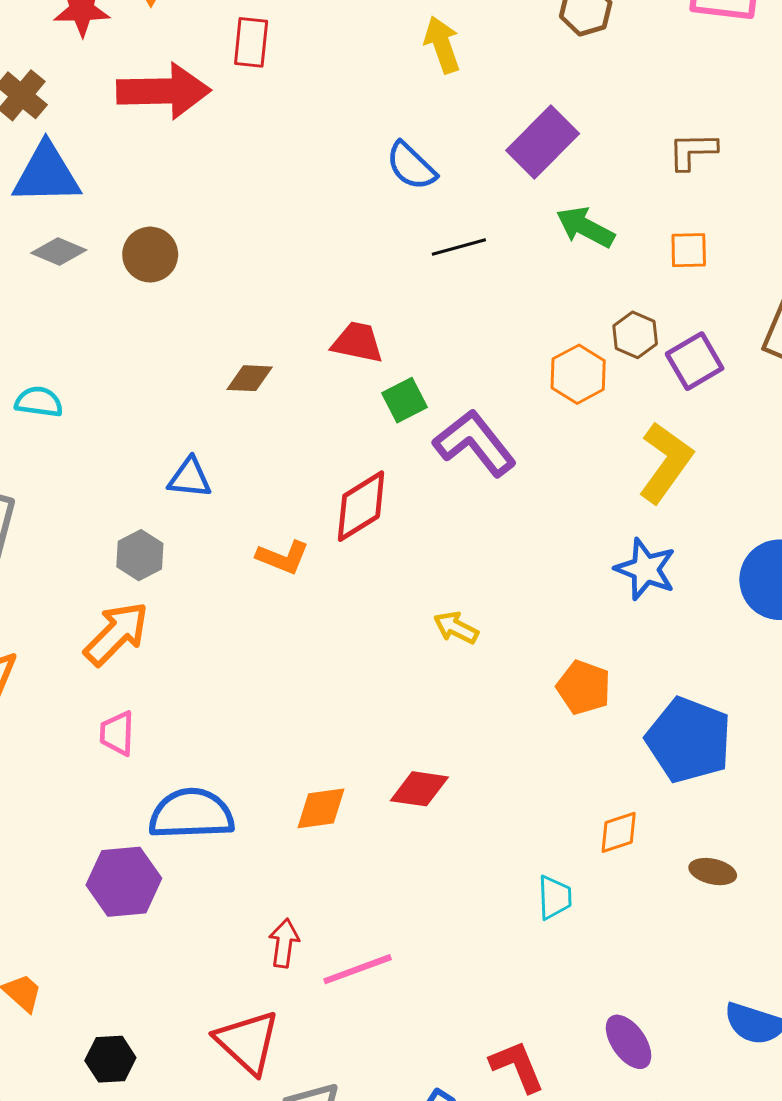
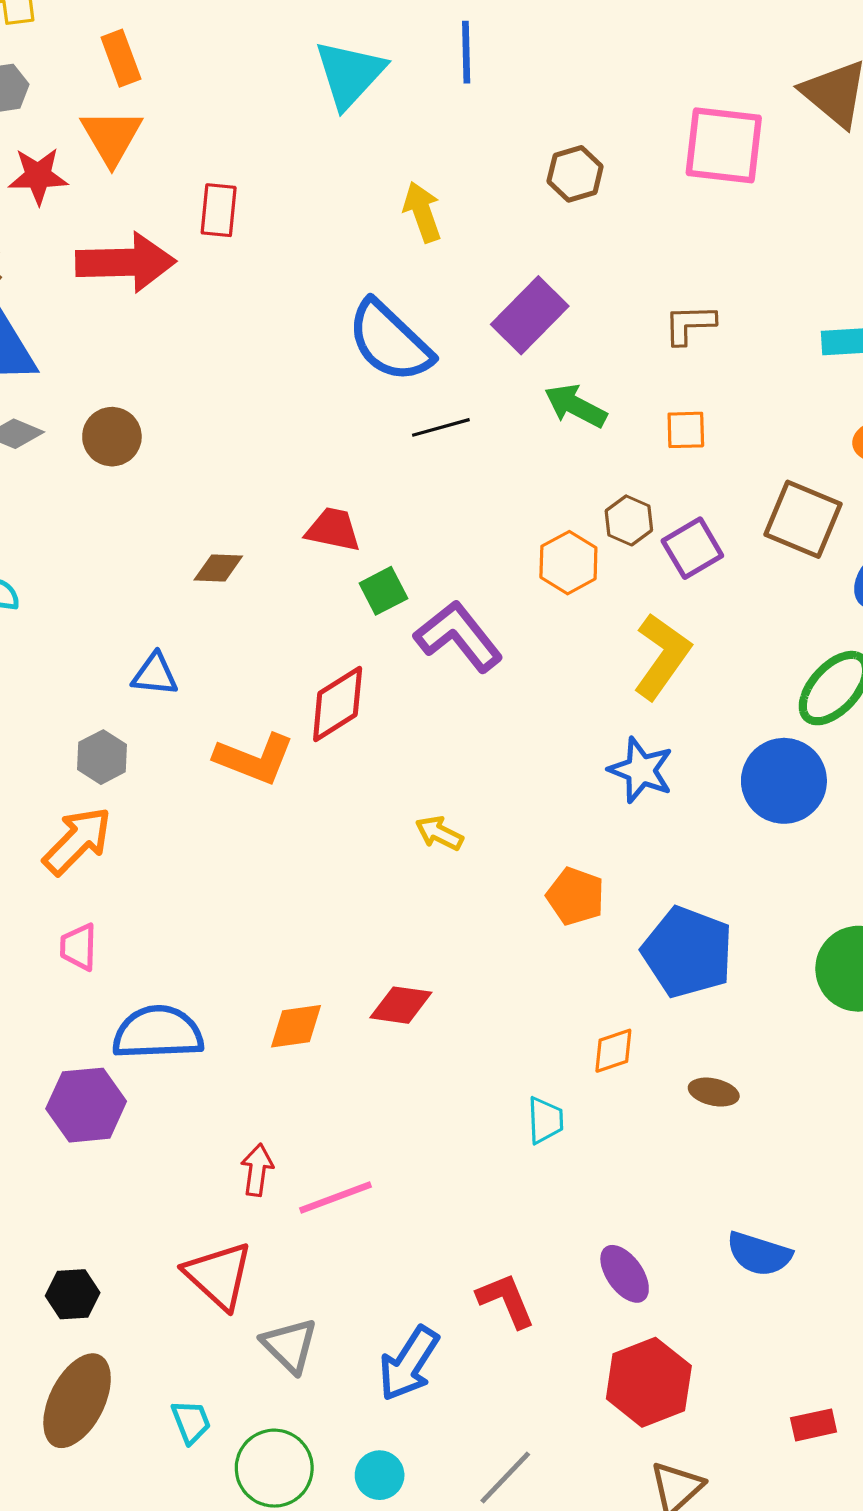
blue semicircle: (411, 166) -> (390, 341), size x1.6
orange L-shape: (283, 557) -> (254, 759), size x1.4

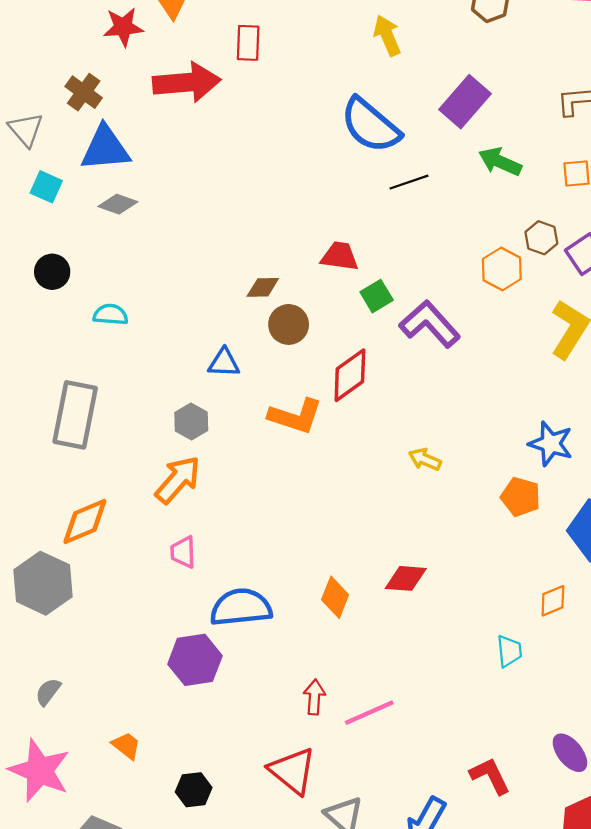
brown circle: (112, 437) -> (289, 324), moved
blue star: (641, 770) -> (551, 444), moved
orange diamond: (296, 1026) -> (335, 597), turned -57

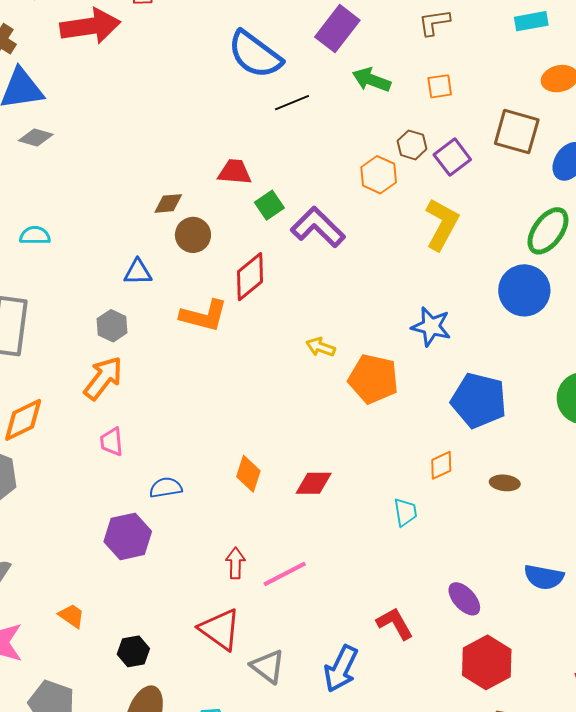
orange pentagon: (521, 497) -> (373, 379), moved, size x1.4
red diamond: (406, 578) -> (314, 483), moved
blue semicircle: (241, 607) -> (166, 488), size x0.6

